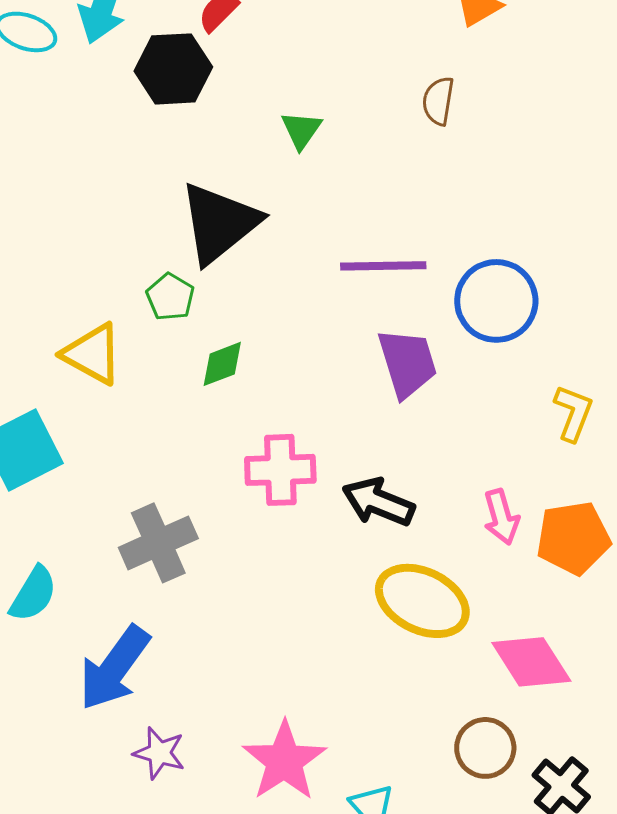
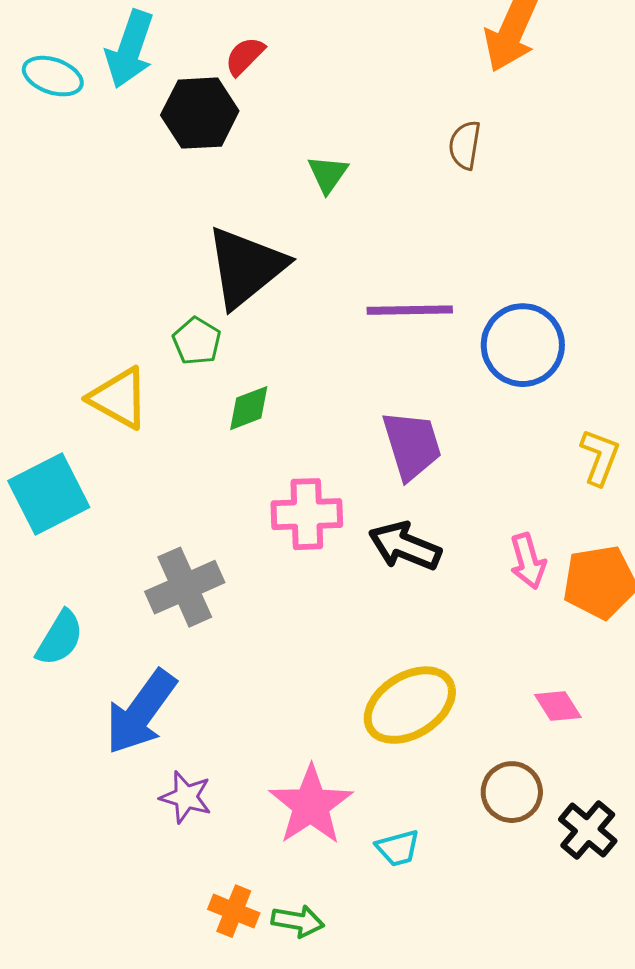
purple trapezoid: (407, 363) -> (412, 445), moved
yellow ellipse: (422, 601) -> (410, 705), moved, turned -58
pink diamond: (531, 662) -> (558, 706), size x0.6

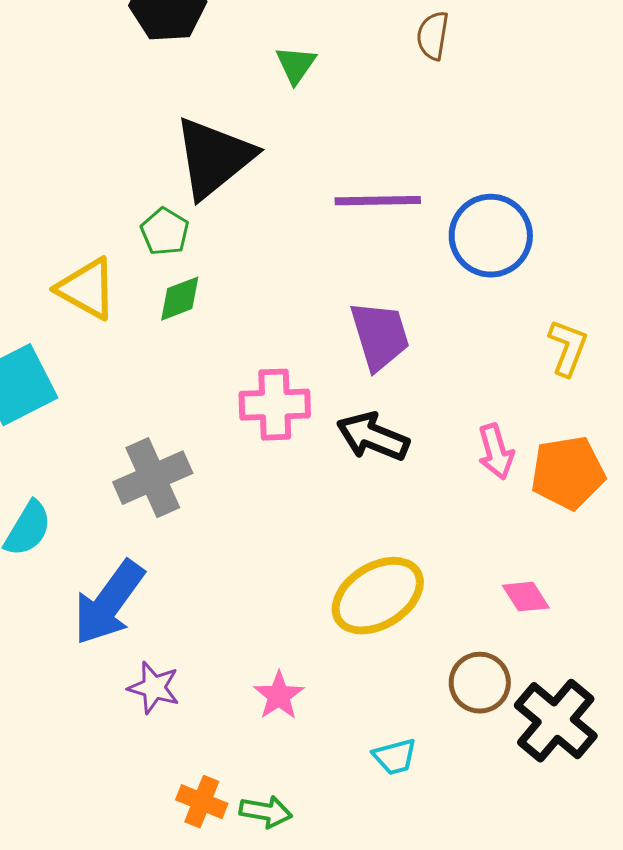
green diamond: (249, 408) -> (180, 299), moved
pink star: (311, 805) -> (279, 696), size x0.6
black cross: (588, 830) -> (556, 721), size x1.4
cyan trapezoid: (398, 848) -> (395, 757), moved

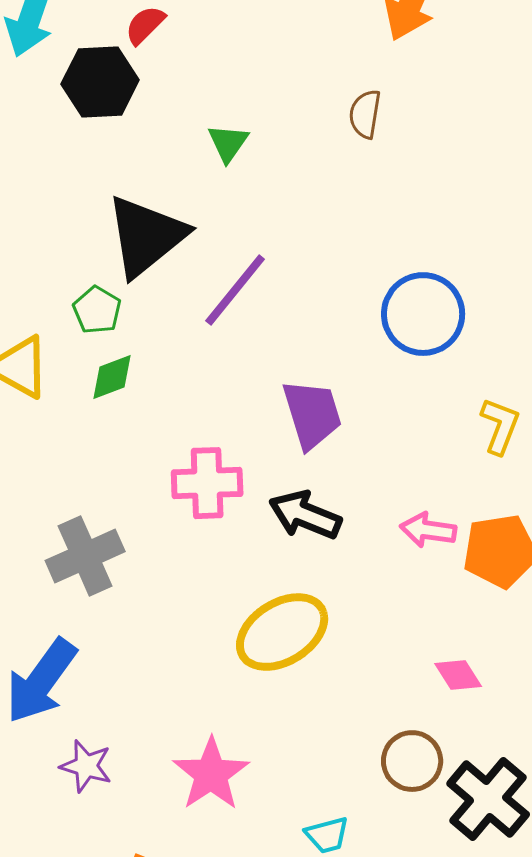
purple line: (378, 201) -> (235, 290), moved, turned -50
pink arrow: (496, 452) -> (428, 530), turned 114
yellow ellipse: (378, 596) -> (282, 632), moved
pink star: (279, 696) -> (211, 774), size x1.5

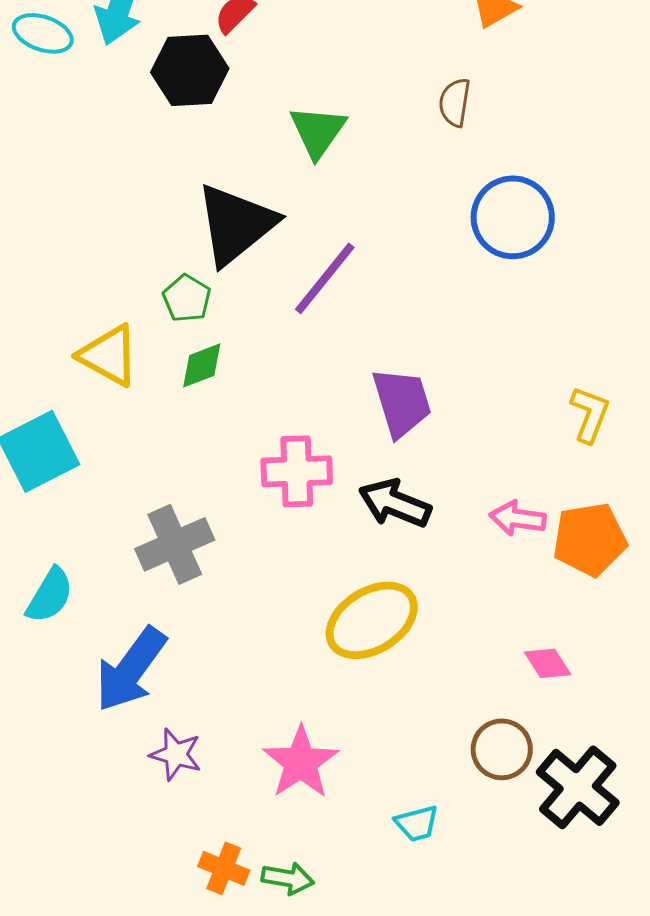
green triangle: (228, 143) -> (318, 131), size x1.4
blue circle: (423, 314) -> (513, 217), moved

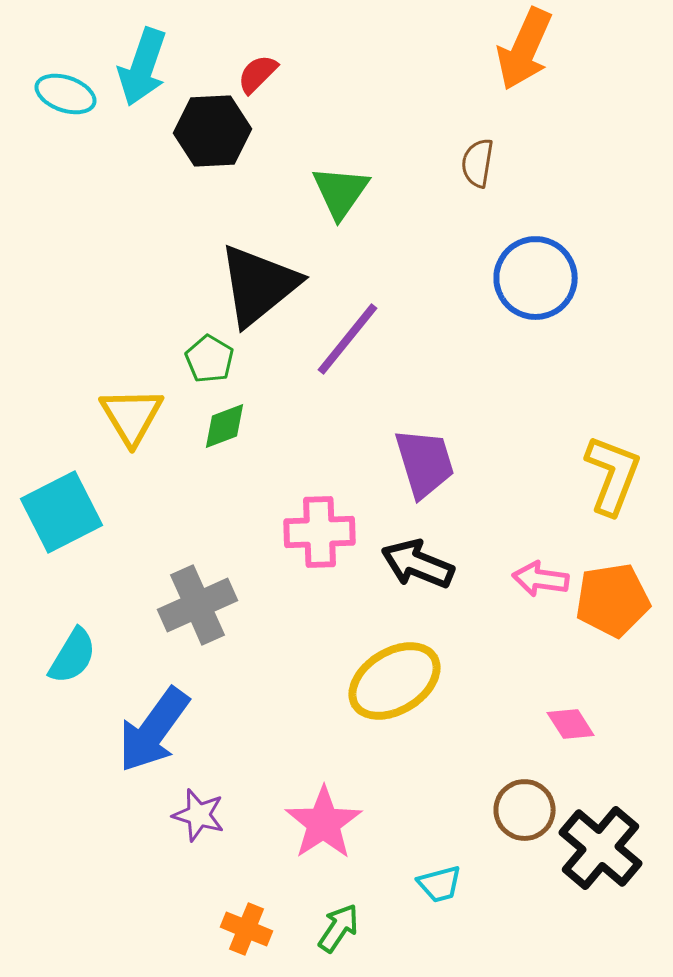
yellow triangle: (109, 355) -> (132, 416), turned 30
yellow L-shape: (590, 414) -> (613, 475), size x1.4
green arrow: (288, 878) -> (339, 928), moved, turned -66

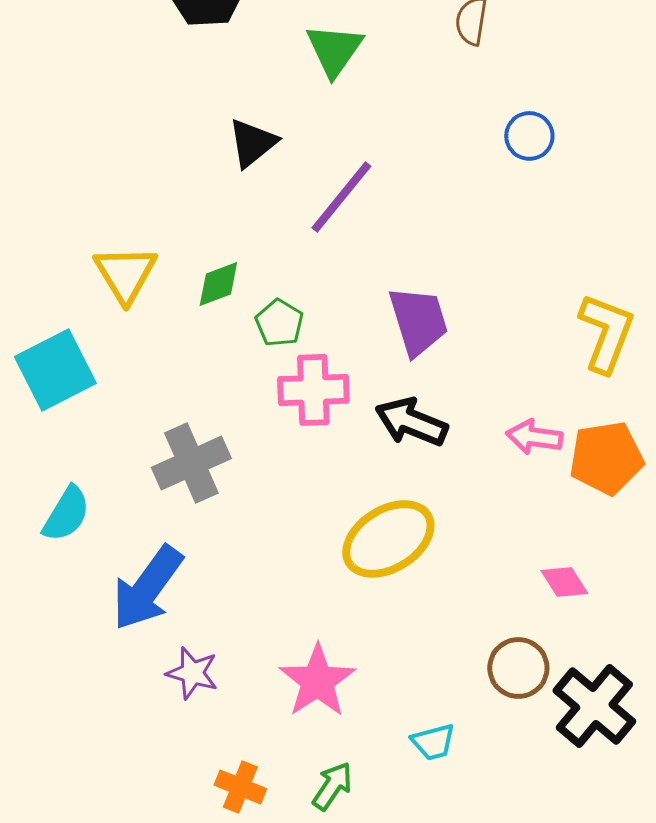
blue circle: (536, 278) -> (529, 136), size x0.6
black triangle: (259, 285) -> (252, 143), size x0.6
green pentagon: (210, 359) -> (279, 323), moved

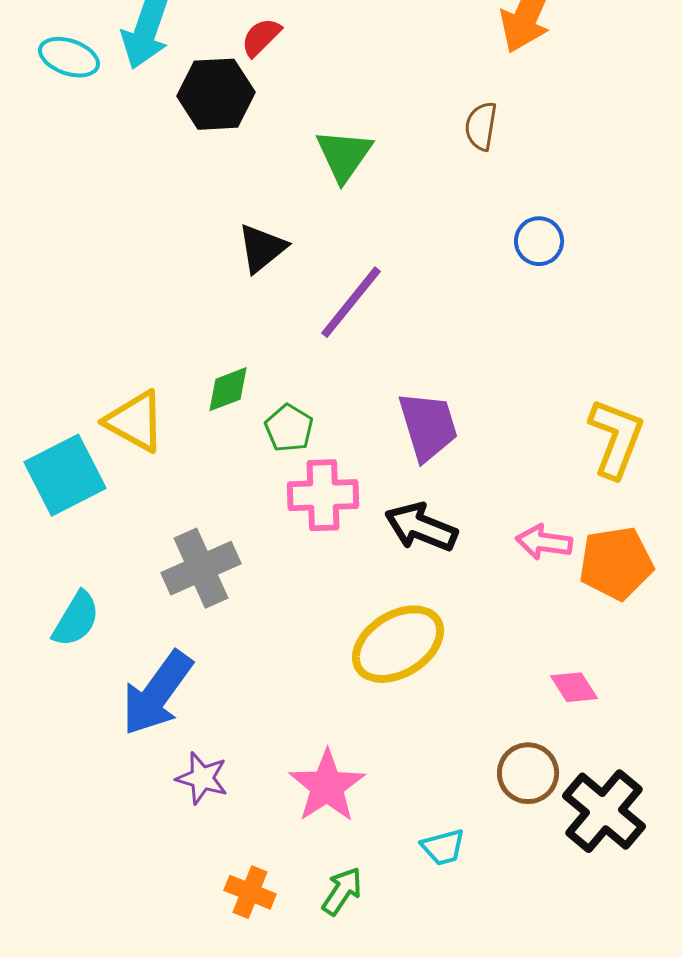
yellow triangle: (125, 274) -> (135, 421), moved, turned -30

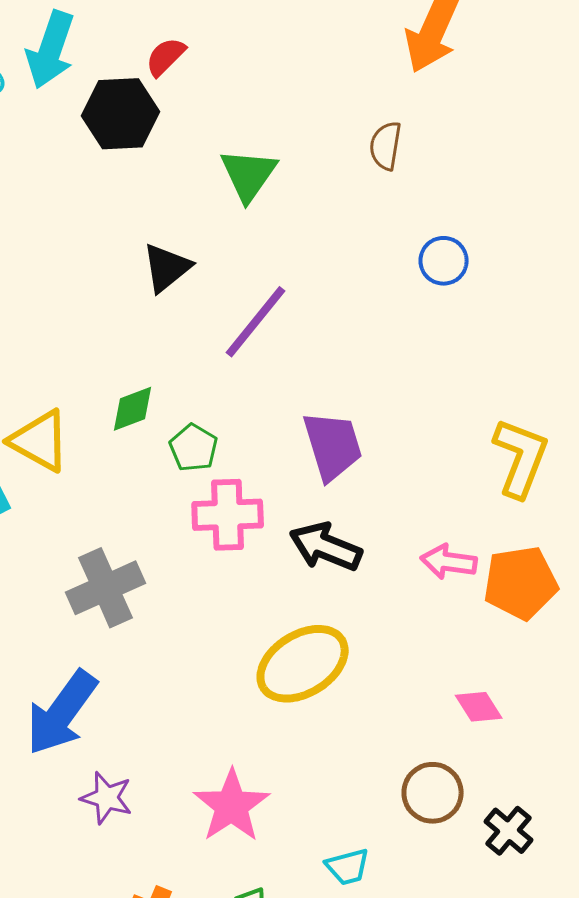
black cross: (604, 811) -> (509, 831), size x0.6

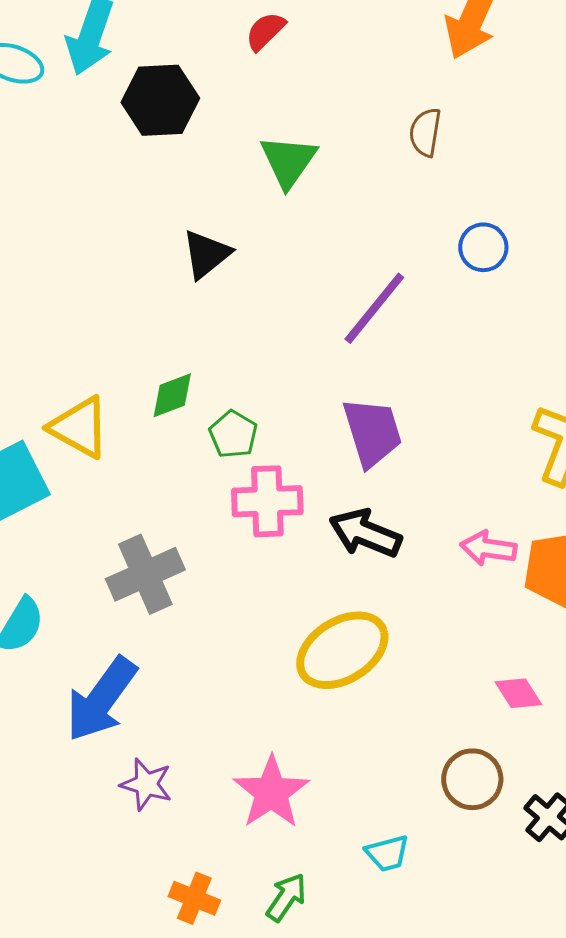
red semicircle: (166, 57) -> (265, 31), moved
purple line: (256, 322) -> (374, 308), moved

